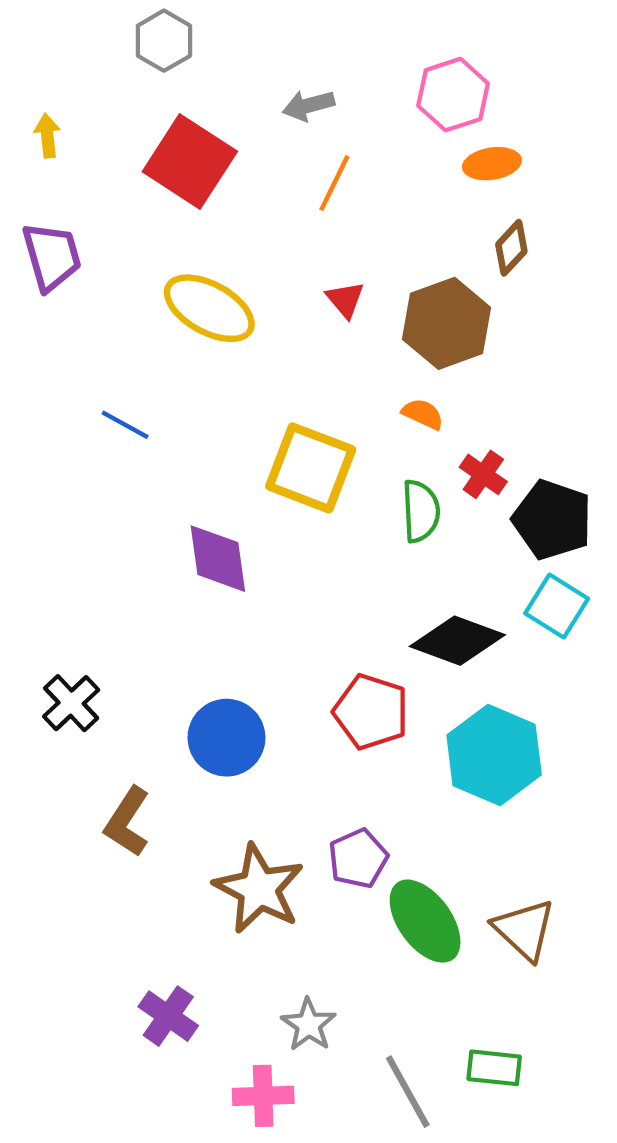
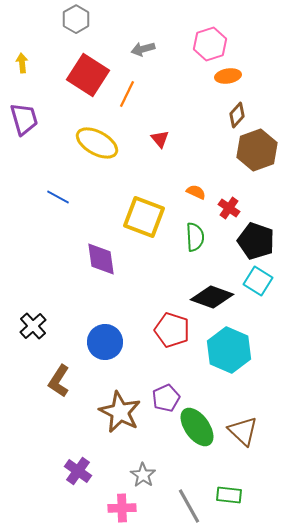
orange line: (334, 183) -> (127, 94), moved
brown hexagon: (447, 323) -> (257, 150), moved
red cross: (483, 474) -> (229, 208), moved

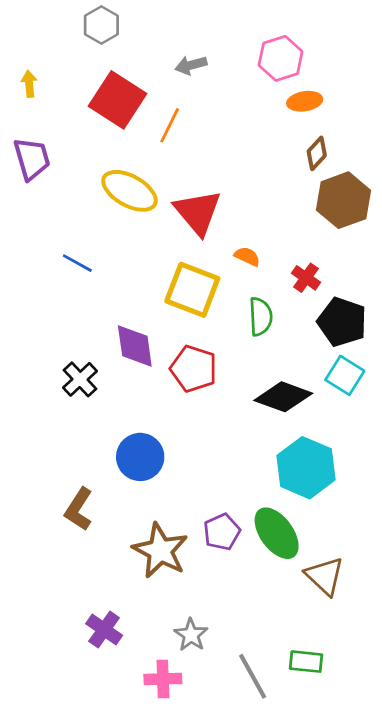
red triangle: (160, 139) -> (198, 212), moved, size x2.0
orange semicircle: (196, 192) -> (247, 256), moved
black cross: (33, 326) -> (80, 379), moved
red pentagon: (172, 330) -> (194, 369), moved
green ellipse: (197, 427) -> (277, 533), moved

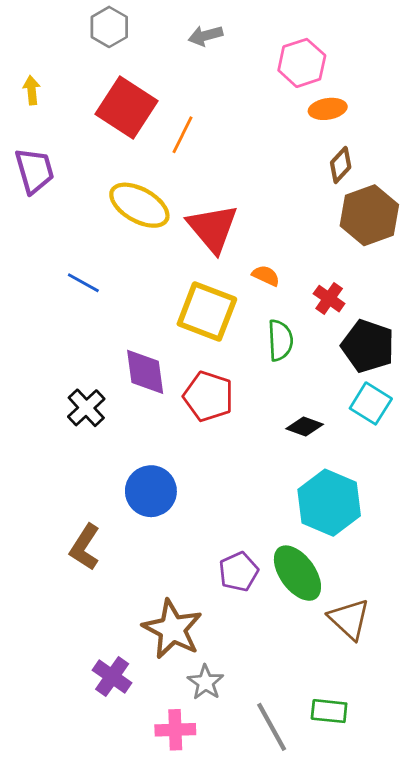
gray arrow: (191, 65) -> (206, 36), moved
black diamond: (283, 397) -> (305, 426), size x0.6
brown star: (160, 551) -> (172, 629), moved

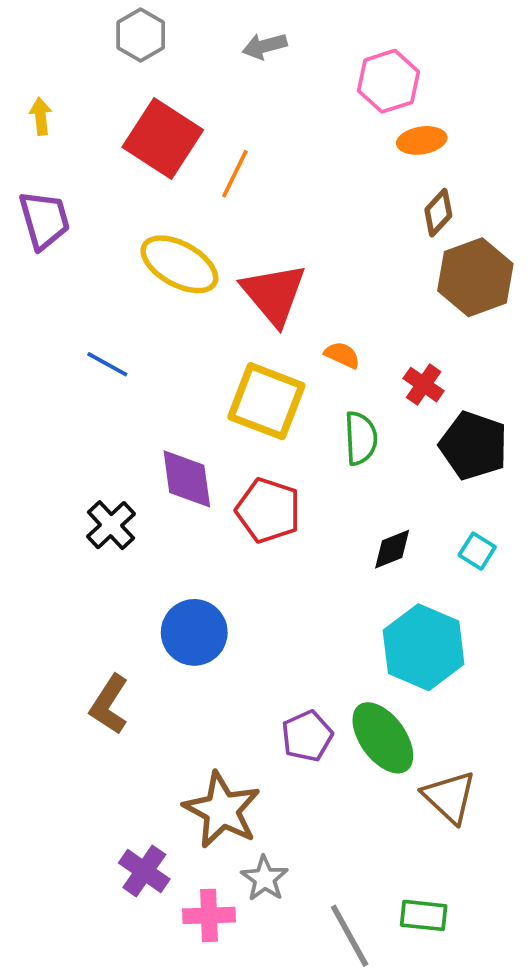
cyan square: (371, 403) -> (477, 551), moved, size x0.7
black diamond: (305, 426) -> (392, 549), turned -42
pink cross: (175, 730) -> (209, 915), moved

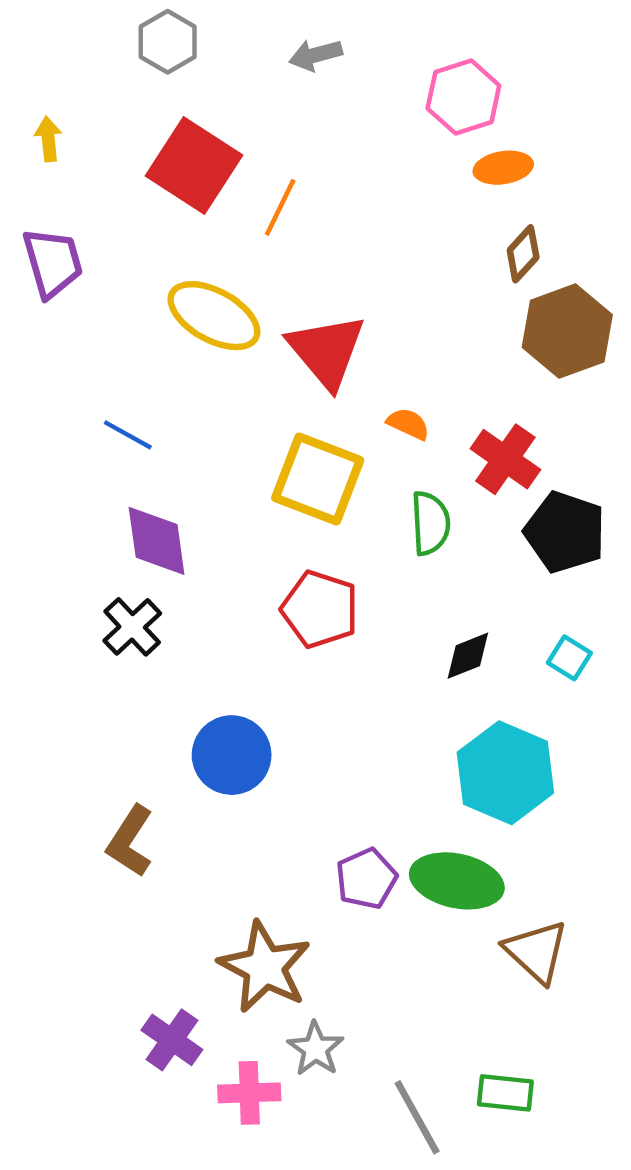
red cross: (424, 385) -> (505, 459), size x1.4
purple diamond: (187, 479) -> (157, 541), moved
green ellipse: (383, 738) -> (457, 881), turned -42

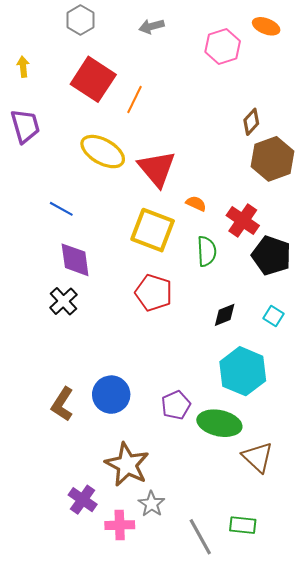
orange ellipse: (503, 168) -> (266, 26), moved, turned 30
blue circle: (232, 755) -> (111, 395), moved
purple pentagon: (366, 879) -> (176, 405), moved

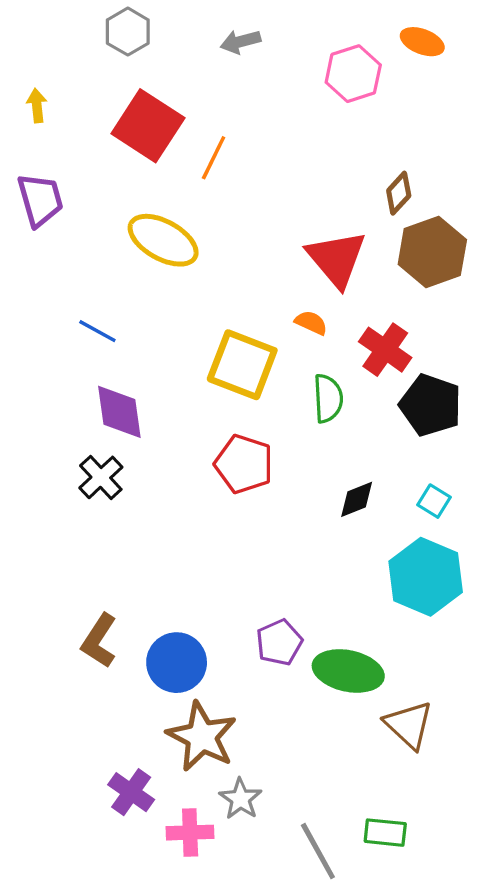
red triangle: (157, 169) -> (336, 259), moved
cyan hexagon: (243, 371) -> (426, 577), moved
blue circle: (111, 395) -> (177, 663), moved

